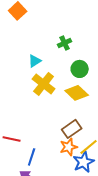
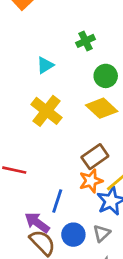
yellow cross: (44, 84) -> (47, 111), moved
blue line: (32, 157) -> (57, 201), moved

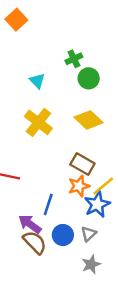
cyan triangle: (45, 65) -> (37, 81), turned -42
green circle: (106, 76) -> (89, 78), moved
brown rectangle: (95, 157) -> (82, 164), turned 65

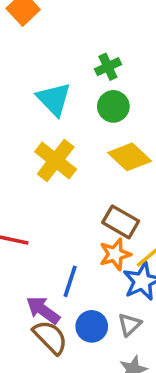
green circle: (89, 78) -> (113, 106), moved
cyan triangle: (37, 81) -> (54, 99), size x1.5

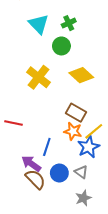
cyan triangle: (54, 99) -> (39, 24), moved
green circle: (113, 106) -> (61, 46), moved
orange star: (115, 254) -> (73, 131), turned 30
gray triangle: (130, 325) -> (81, 172), turned -40

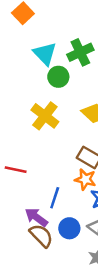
green cross: (69, 23) -> (80, 52), size x1.5
green circle: (61, 46) -> (58, 77), moved

